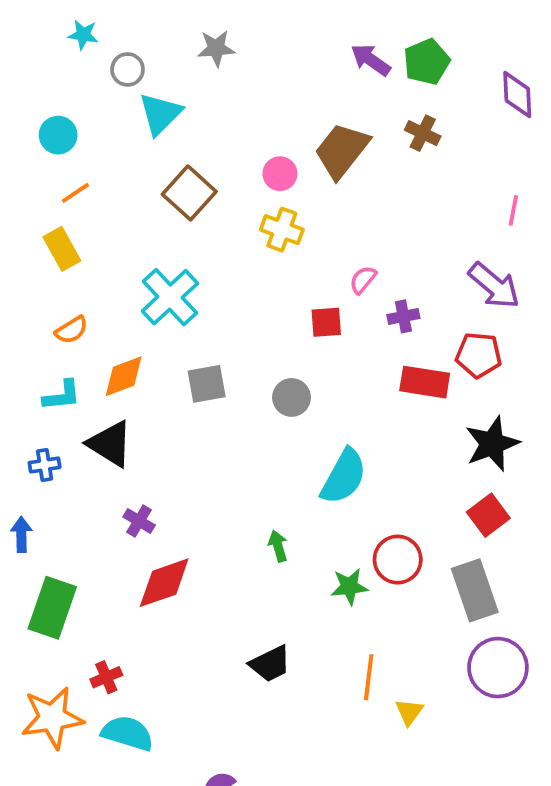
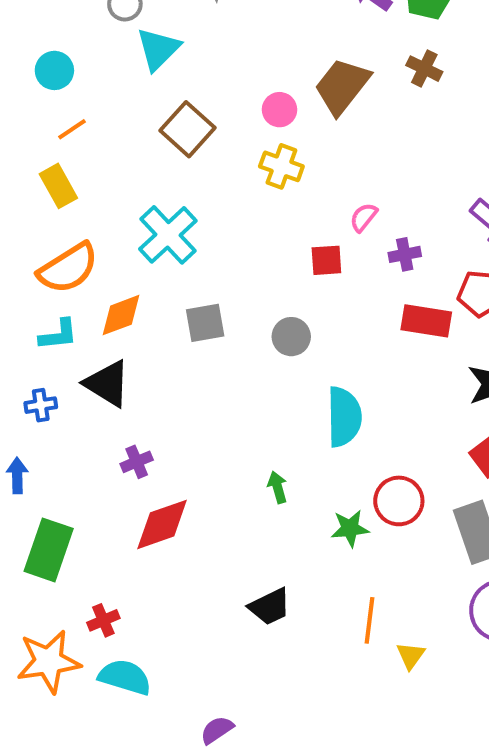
orange semicircle: (72, 330) -> (68, 268), size x1.8
cyan semicircle: (344, 477) -> (344, 417), turned -30
purple cross: (139, 521) -> (137, 462), turned 36

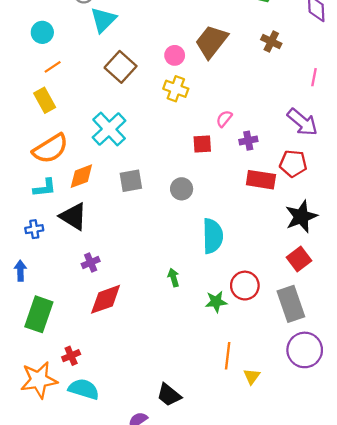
brown cross: (424, 69) -> (271, 42), moved
black trapezoid: (270, 607) -> (169, 395), moved, turned 65

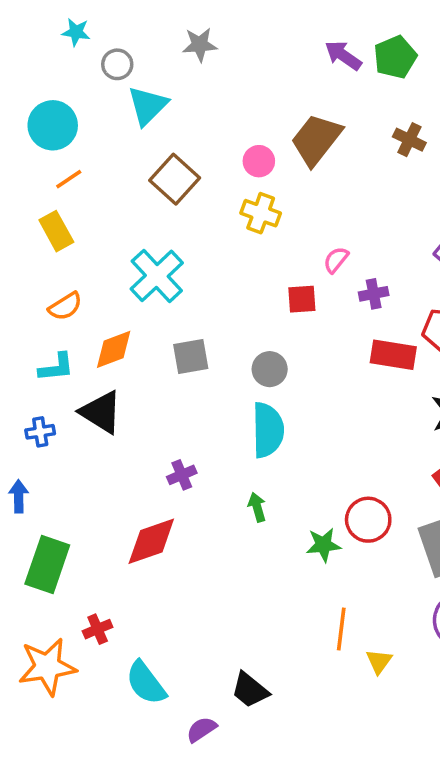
cyan circle: (42, 32) -> (53, 125), size x1.4
orange semicircle: (50, 149) -> (65, 306), size x0.6
cyan semicircle: (213, 236) -> (268, 430), moved
purple cross: (91, 263) -> (182, 475), moved
cyan semicircle: (84, 389) -> (146, 683), moved, turned -144

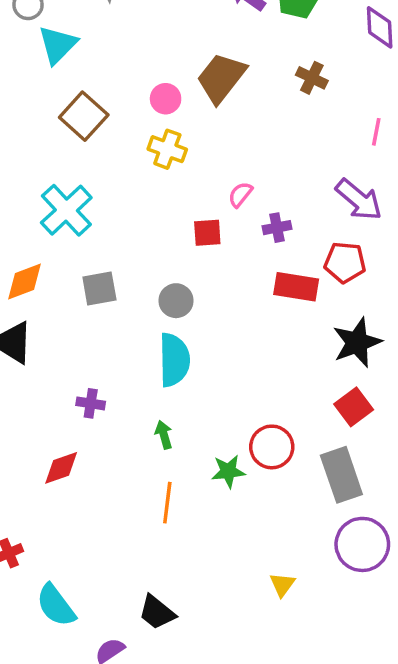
purple cross: (182, 475) -> (91, 403), turned 32
red diamond: (151, 541) -> (61, 468), size x0.7
orange line: (341, 629) -> (167, 503), moved

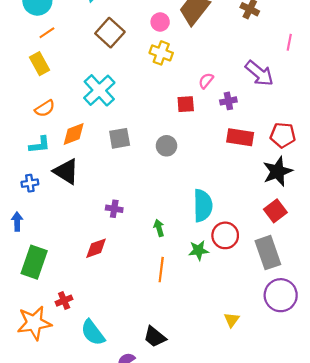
purple arrow: (359, 200) -> (259, 73), moved
red pentagon: (345, 262) -> (283, 135), moved
cyan semicircle: (174, 360) -> (203, 206), moved

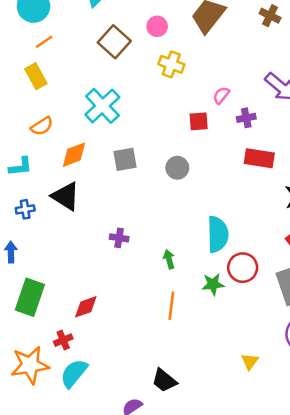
pink circle: (160, 22) -> (157, 26), moved
cyan L-shape: (39, 145) -> (20, 167), moved
red diamond: (96, 248) -> (86, 307), moved
cyan semicircle: (93, 333) -> (74, 373), moved, turned 76

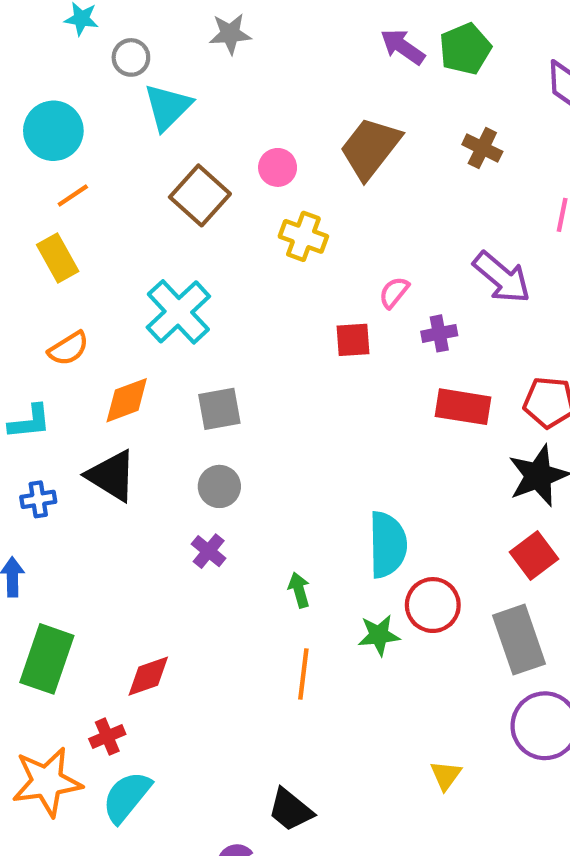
gray circle: (177, 168) -> (219, 486), moved
purple cross: (119, 238) -> (209, 551), turned 30

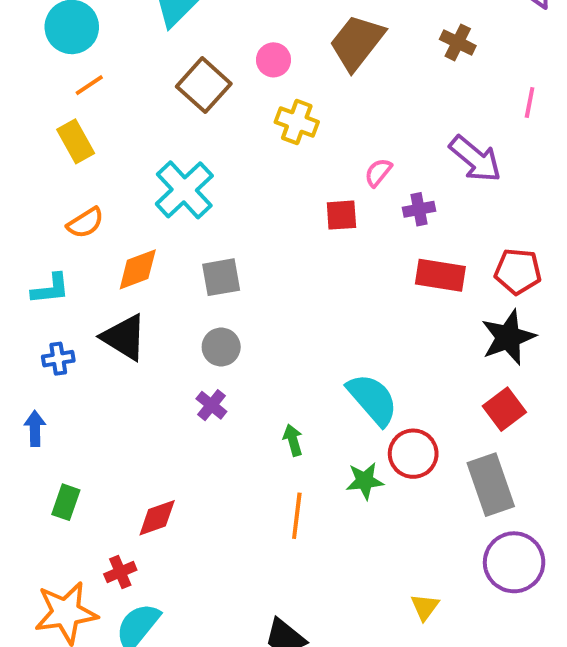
cyan semicircle: (388, 545) -> (372, 399), turned -40
green rectangle: (47, 659) -> (66, 502), size x0.6

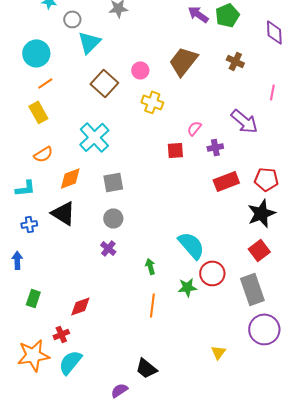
red rectangle: (440, 275) -> (226, 181), turned -30

